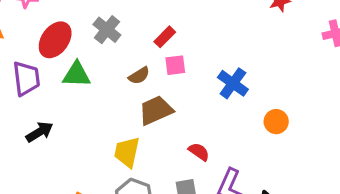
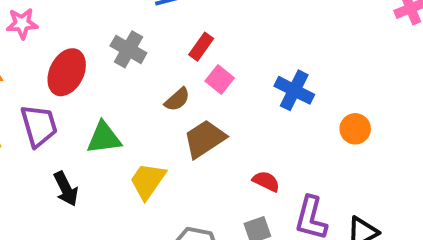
pink square: (175, 65) -> (220, 79), turned -35
green triangle: (76, 75) -> (104, 138), moved
black arrow: (40, 132) -> (66, 189), turned 104
yellow trapezoid: (127, 152) -> (148, 181), moved, turned 32

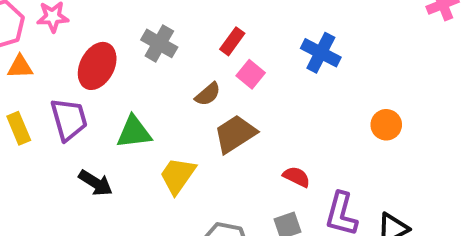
blue cross: (294, 90) -> (321, 53), moved
black arrow: (66, 189) -> (96, 183), turned -32

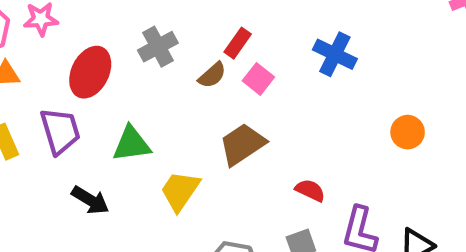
gray cross: (159, 43) -> (158, 47), turned 32
brown semicircle: (208, 94) -> (212, 75), moved

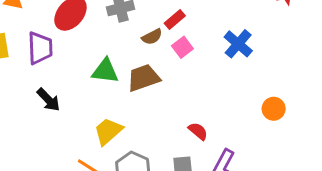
green triangle: (132, 144) -> (105, 71), moved
brown trapezoid: (242, 144) -> (143, 78), moved
yellow trapezoid: (180, 191) -> (108, 131), moved

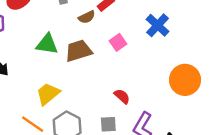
pink square: (182, 47) -> (118, 42), moved
orange circle: (274, 109) -> (185, 80), size x1.6

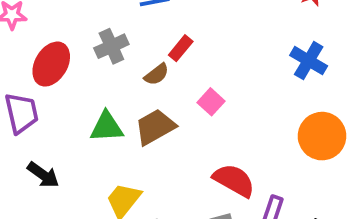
blue cross: (158, 25) -> (309, 61), moved
red semicircle: (122, 96) -> (234, 180), size x1.6

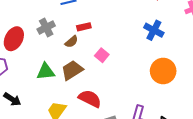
red rectangle: (181, 48) -> (84, 27), turned 40
red semicircle: (234, 180) -> (90, 99), moved

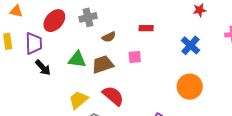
red rectangle: (84, 27) -> (146, 28), moved
pink square: (102, 55) -> (135, 57), turned 32
black arrow: (12, 99) -> (43, 68), moved

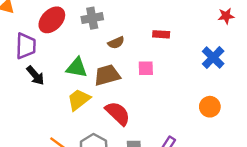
orange circle: (190, 87) -> (210, 107), size x0.7
yellow trapezoid: (78, 100) -> (79, 100), moved

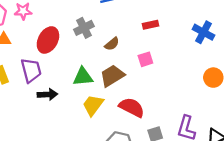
black arrow: (35, 75) -> (47, 94), turned -36

